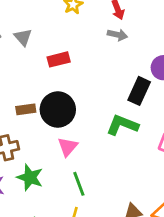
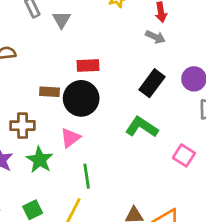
red rectangle: (59, 59) -> (88, 65), moved
black rectangle: (139, 91) -> (152, 83), moved
pink triangle: (68, 147) -> (70, 138), moved

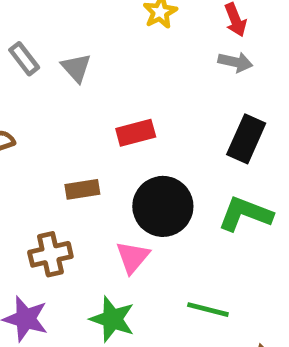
black circle: (81, 98) -> (163, 206), moved
green star: (40, 160) -> (112, 319), moved
green line: (87, 176) -> (208, 310), moved, turned -55

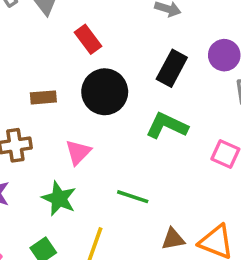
red rectangle: (136, 133) -> (88, 39), moved, turned 64
black circle: (163, 206) -> (105, 92), moved

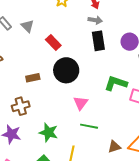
black rectangle: (172, 68) -> (98, 41), moved, turned -30
green L-shape: (167, 126) -> (116, 83), moved
pink triangle: (78, 152) -> (81, 103), moved

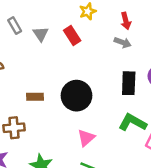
black rectangle: (98, 41) -> (129, 83), moved
red rectangle: (53, 42) -> (72, 36), moved

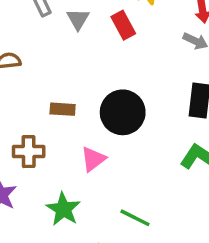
pink triangle: (86, 138) -> (93, 159), moved

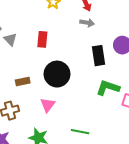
gray triangle: (78, 19) -> (10, 39), moved
red rectangle: (123, 25) -> (42, 39), moved, turned 49

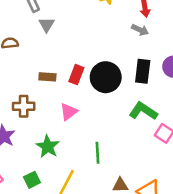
red rectangle: (42, 39) -> (76, 75), moved
black circle: (57, 74) -> (106, 77), moved
green line: (80, 132) -> (97, 153), turned 60

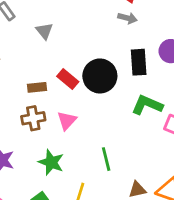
gray triangle: (47, 25) -> (44, 31), moved
red rectangle: (76, 75) -> (68, 79), turned -60
brown cross: (24, 106) -> (33, 118), moved

